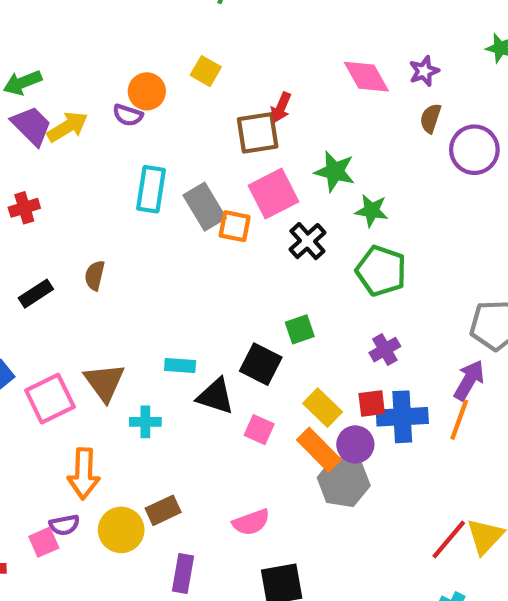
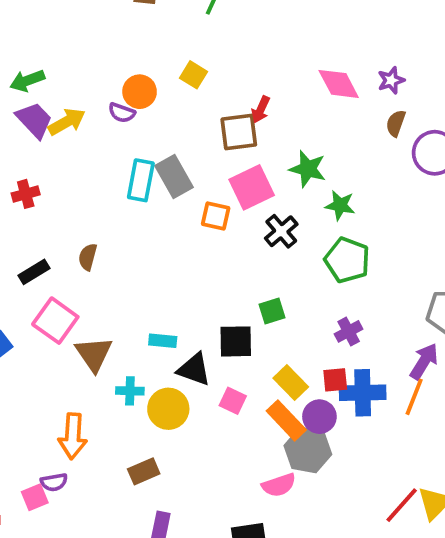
gray rectangle: (205, 207) -> (174, 176), moved
black square: (261, 364) -> (236, 341), turned -30
pink square: (50, 399) -> (55, 321), moved, turned -30
pink semicircle: (251, 522) -> (279, 485), moved
yellow circle: (121, 530) -> (168, 409), moved

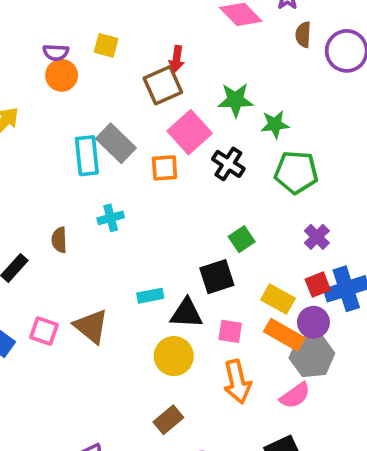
purple semicircle: (122, 113) -> (56, 52), moved
pink square: (55, 321) -> (44, 331), moved, size x0.7
cyan cross: (130, 391) -> (111, 218), moved
orange arrow: (73, 436) -> (237, 382), moved

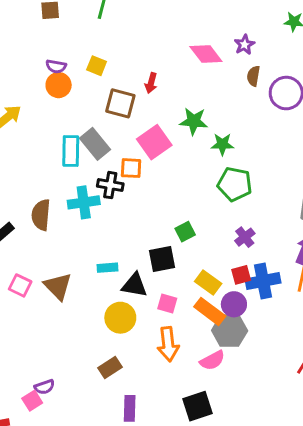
brown square: (163, 85) -> (120, 103), moved, turned 32
black cross: (228, 164) -> (110, 185), moved, turned -30
cyan cross: (111, 218) -> (84, 202), size x1.5
brown semicircle: (59, 240) -> (41, 215), size x1.5

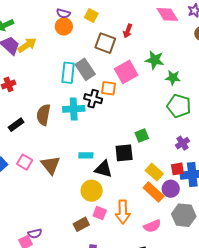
pink square: (167, 304) -> (100, 213), moved
gray hexagon: (230, 331) -> (184, 215), moved

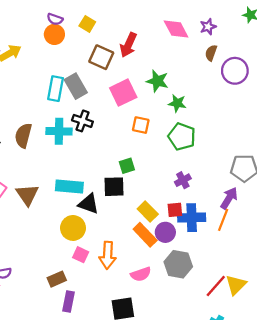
red arrow: (128, 31) -> (128, 45), size x1.5
orange square: (109, 88) -> (141, 125), moved
green square: (142, 136) -> (127, 166), moved
cyan rectangle: (86, 155) -> (69, 186), size x1.6
brown rectangle: (81, 224) -> (57, 279), moved

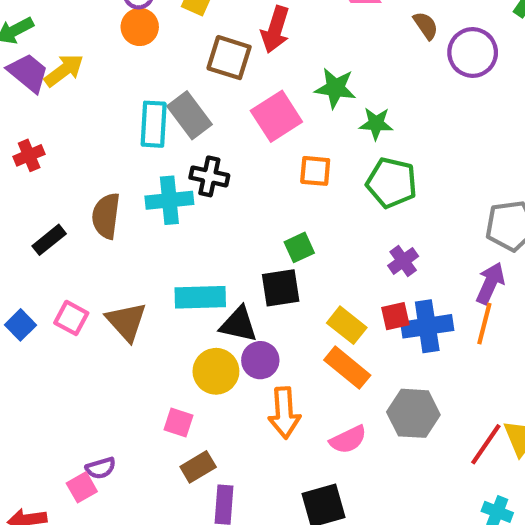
brown semicircle: (211, 53) -> (426, 26), turned 133
purple circle: (165, 232) -> (260, 360), moved
pink square: (81, 255) -> (178, 423), moved

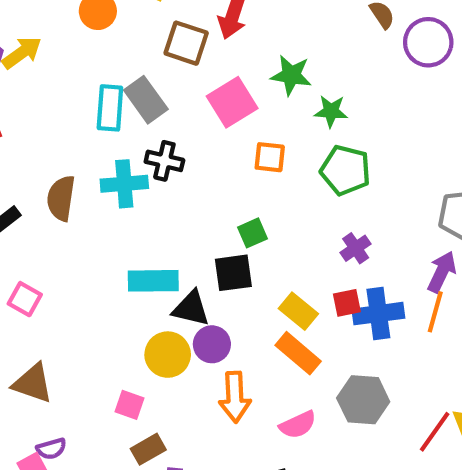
brown triangle: (126, 322) -> (33, 383), moved, turned -30

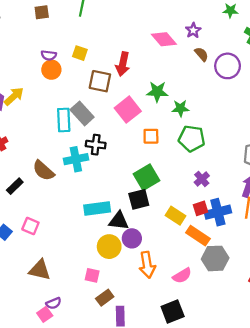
brown semicircle: (61, 198) -> (43, 171), turned -50
green square: (252, 233) -> (146, 177), size x1.6
orange rectangle: (298, 353) -> (198, 236), moved

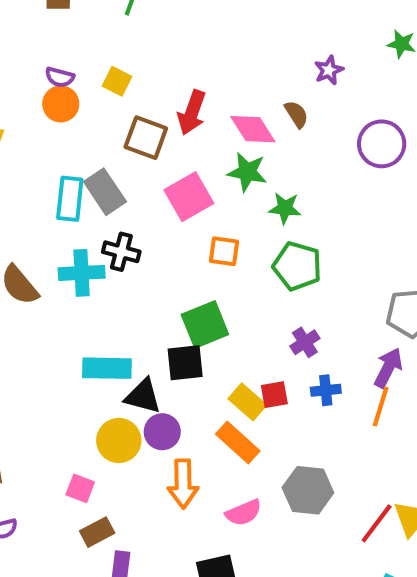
pink diamond: (164, 39) -> (253, 129), moved
brown semicircle: (201, 54) -> (296, 114), moved
red square: (201, 208) -> (274, 395), moved
blue cross: (218, 212) -> (326, 390), moved, size x0.6
orange rectangle: (198, 236) -> (238, 443), moved

